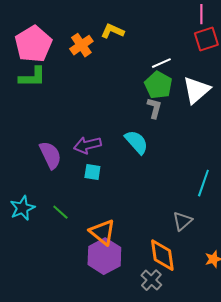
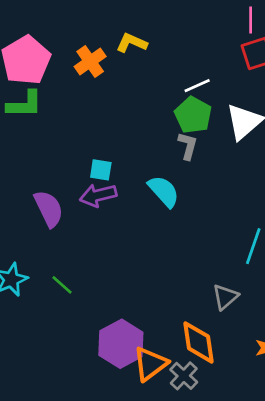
cyan square: (92, 172) -> (101, 170), moved
orange triangle: (102, 232) -> (150, 364), moved, turned 44

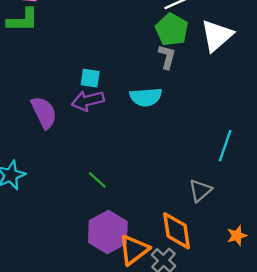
cyan semicircle: (164, 191) -> (146, 97), turned 128
green line: (62, 285) -> (97, 180), moved

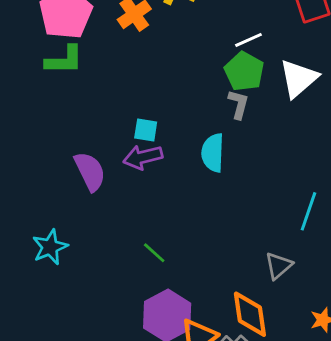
cyan semicircle: (146, 97) -> (213, 153), turned 96

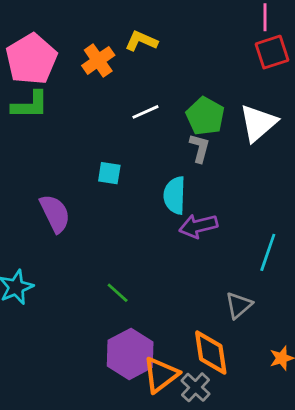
white line: (248, 40) -> (145, 112), moved
purple arrow: (143, 157) -> (198, 226), moved

